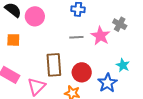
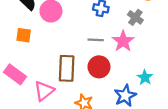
gray cross: (120, 24) -> (135, 17), moved
red circle: (82, 72) -> (99, 67), moved

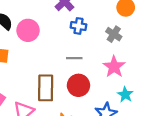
pink star: (123, 41) -> (114, 67), moved

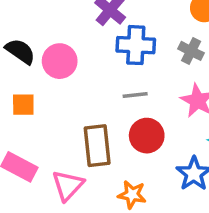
blue cross: (78, 26) -> (136, 45), size x1.5

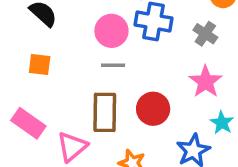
pink circle: (60, 61) -> (111, 31), moved
gray line: (135, 95) -> (113, 65), moved

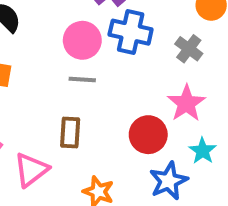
red circle: (153, 109) -> (148, 135), moved
brown rectangle: (105, 112) -> (70, 133), size x0.7

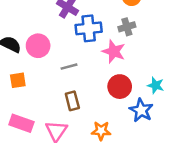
pink circle: (82, 40) -> (38, 46), moved
gray cross: (189, 49) -> (127, 27), turned -35
pink star: (186, 103) -> (114, 51), moved

